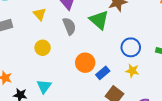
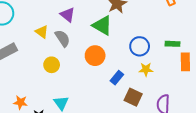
gray semicircle: (69, 26) -> (62, 38), moved
orange circle: (85, 63) -> (95, 56), moved

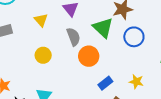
gray semicircle: (62, 38) -> (73, 37), moved
blue circle: (140, 46) -> (134, 37), moved

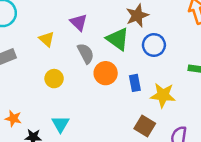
yellow star: (136, 82) -> (163, 95), size x1.5
blue rectangle: (105, 83) -> (135, 83), moved, turned -56

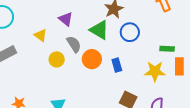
yellow circle: (54, 79) -> (57, 59), moved
yellow star: (163, 95) -> (155, 71), moved

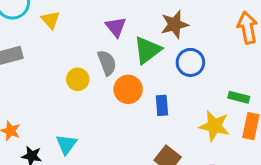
purple triangle: (66, 19) -> (116, 27), moved
green triangle: (99, 30) -> (148, 50), turned 40
yellow triangle: (40, 35) -> (50, 20), moved

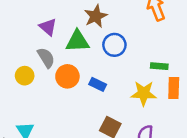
green triangle: (148, 50) -> (77, 41), turned 45
blue rectangle: (162, 105) -> (98, 84), turned -49

